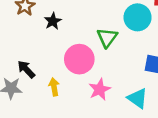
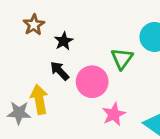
black arrow: (26, 69) -> (60, 71), moved
yellow arrow: (54, 87) -> (39, 99), moved, size x1.5

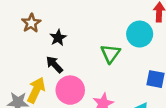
pink circle: (92, 82) -> (70, 90), moved
yellow arrow: (39, 99) -> (36, 90), turned 35

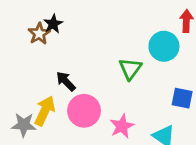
black star: (58, 38) -> (53, 24), moved

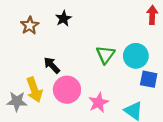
black star: (53, 24) -> (63, 18), moved
cyan circle: (164, 46) -> (136, 56), moved
yellow arrow: (45, 111) -> (34, 90), turned 135

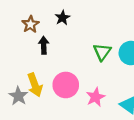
black arrow: (52, 65) -> (44, 45), moved, turned 42
gray star: (17, 101) -> (18, 96), turned 30

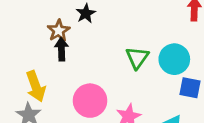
brown star: (30, 24) -> (59, 31), moved
yellow arrow: (35, 85) -> (36, 86), moved

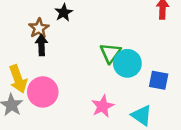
cyan circle: (174, 59) -> (127, 63), moved
pink circle: (90, 101) -> (43, 92), moved

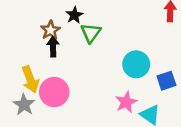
green triangle: (110, 53) -> (91, 33), moved
blue square: (159, 80) -> (166, 81), turned -30
pink star: (103, 106) -> (126, 102), moved

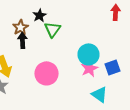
pink circle: (54, 92) -> (46, 73), moved
pink star: (126, 102) -> (90, 68), moved

